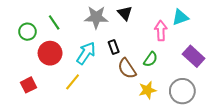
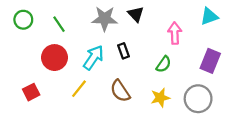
cyan triangle: (180, 17) -> (209, 16), moved
green circle: (27, 32) -> (23, 20), moved
purple rectangle: (194, 56) -> (210, 61), turned 70
brown semicircle: (127, 69) -> (120, 91), moved

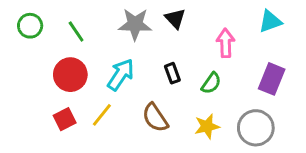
black rectangle: (124, 51) -> (172, 73), moved
red square: (31, 92) -> (65, 119), moved

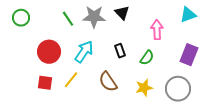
green line: (76, 31) -> (68, 19), moved
red square: (65, 119) -> (45, 83), turned 35

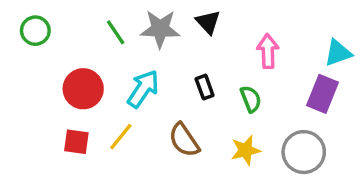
cyan triangle: (188, 15) -> (338, 53), moved
green semicircle: (147, 58) -> (251, 99), turned -56

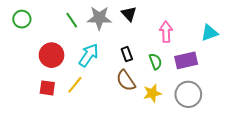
purple rectangle: (323, 94) -> (186, 60), moved, turned 55
brown semicircle: (184, 140) -> (126, 81), moved

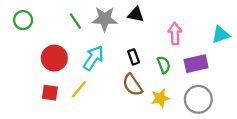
black triangle: (129, 14) -> (136, 15), turned -35

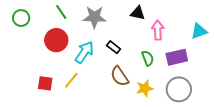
black triangle: (136, 15) -> (138, 13), moved
green line: (76, 21) -> (61, 12), moved
black rectangle: (134, 57) -> (114, 47), moved, turned -32
red circle: (54, 58) -> (56, 40), moved

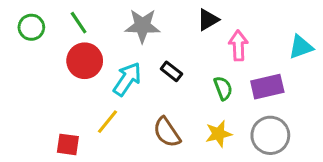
green line: (61, 12) -> (79, 23), moved
black triangle: (138, 13) -> (208, 20), turned -42
brown semicircle: (120, 76) -> (167, 132), moved
red square: (45, 83) -> (68, 144), moved

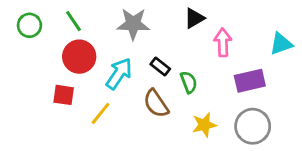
green semicircle: (223, 88) -> (189, 82), moved
brown semicircle: (167, 132) -> (156, 103), moved
red square: (68, 144) -> (64, 95), moved

